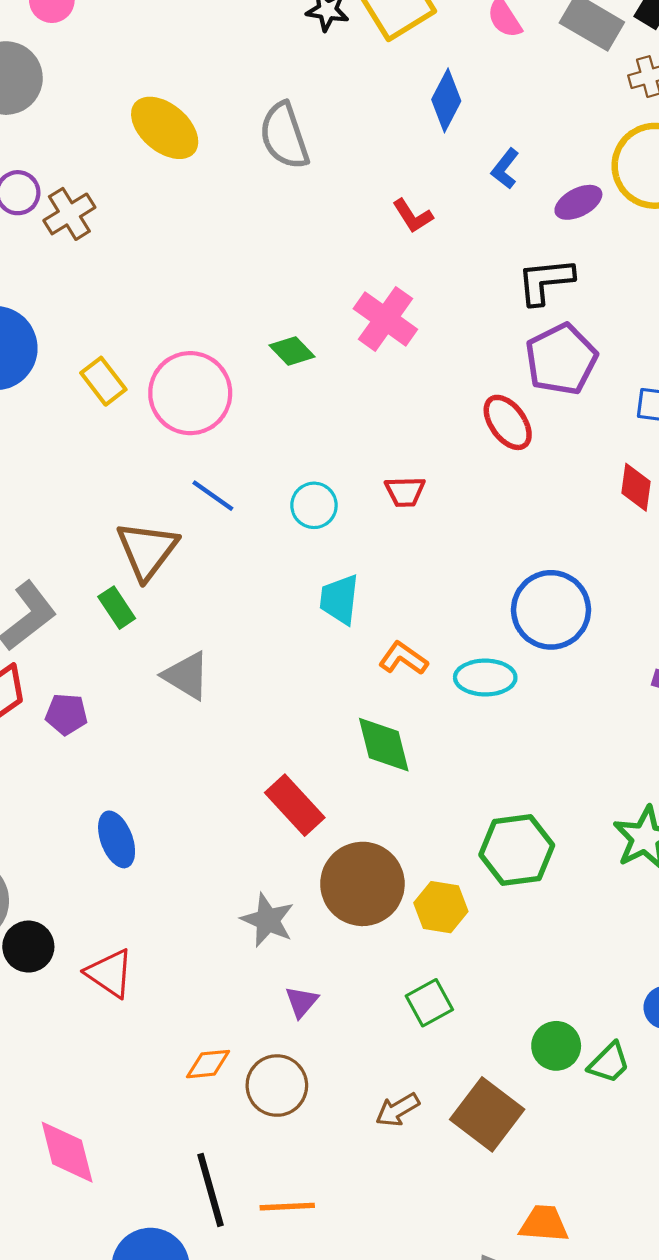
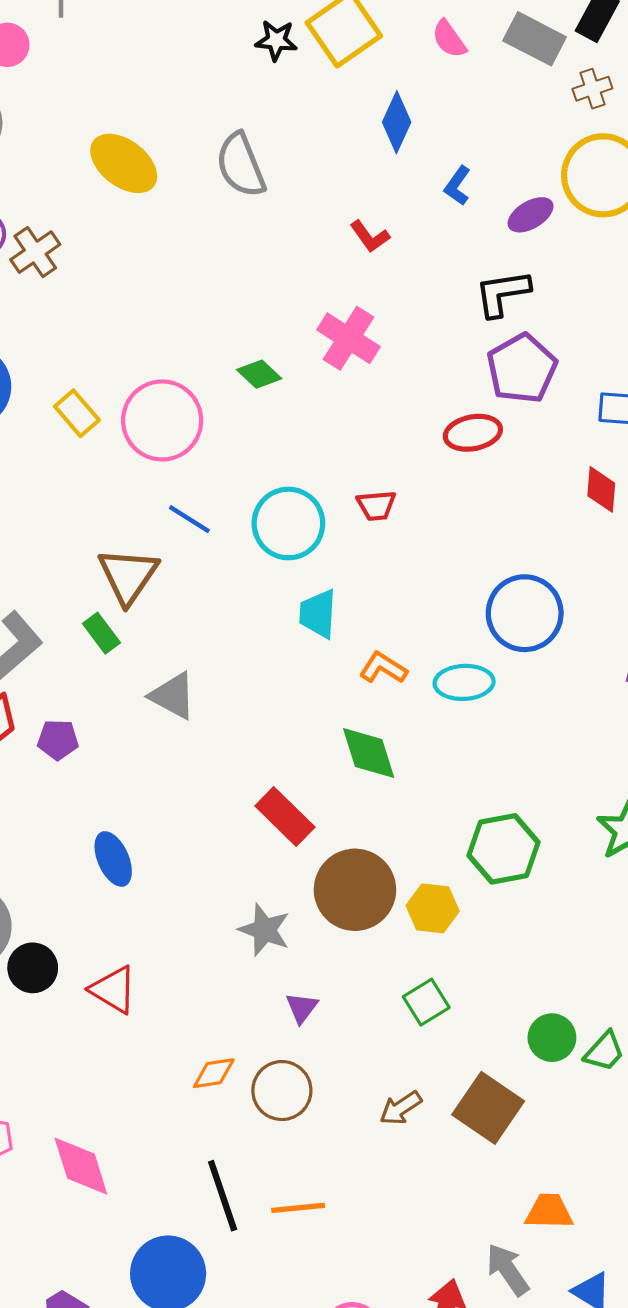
red ellipse: (508, 422) -> (473, 433), turned -62
cyan circle: (314, 505) -> (288, 523), size x1.6

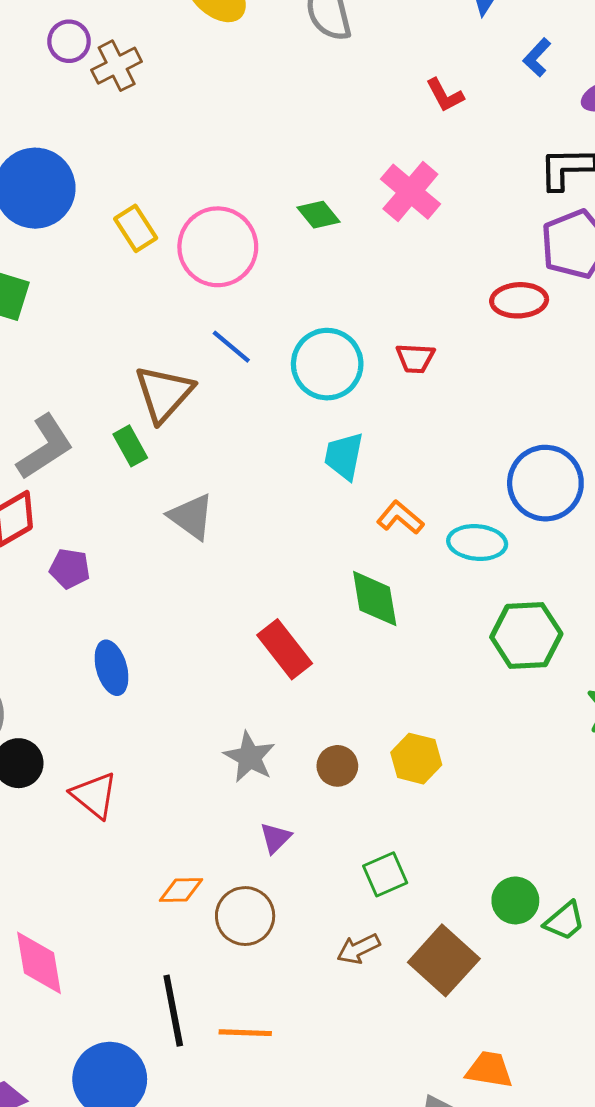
purple pentagon: (58, 740) -> (70, 569), moved
green hexagon: (504, 849) -> (526, 635), moved
brown circle: (355, 890) -> (337, 766), moved, size x0.5
green square: (426, 1002) -> (385, 874), moved

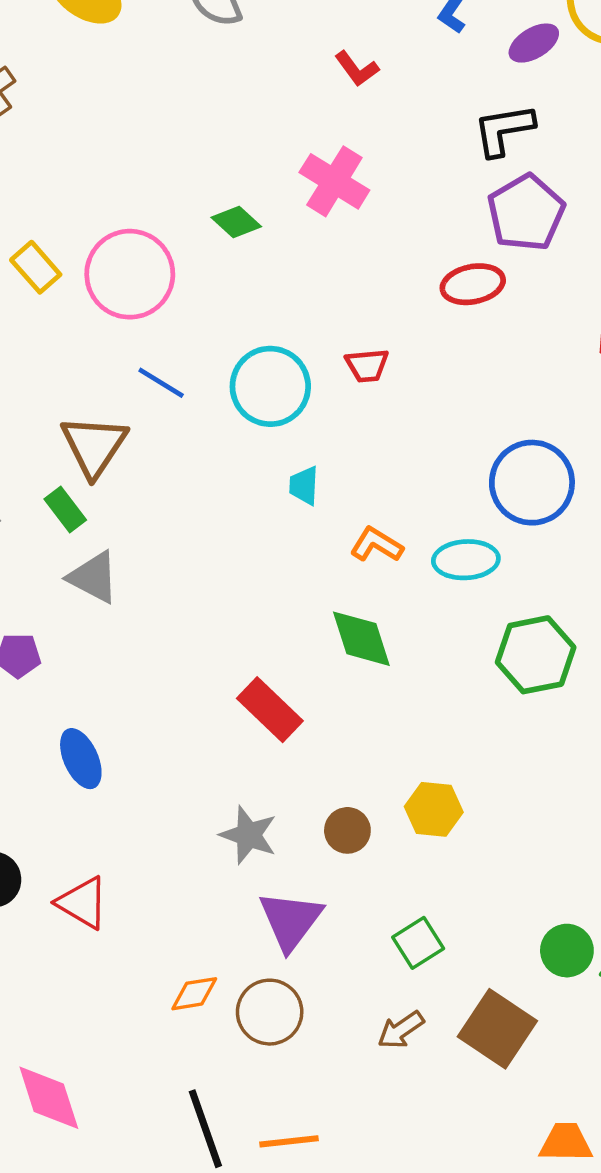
cyan trapezoid: (344, 456) -> (304, 486), size x0.7
gray triangle: (191, 517) -> (94, 577), moved
purple triangle: (275, 838) -> (291, 920), size x1.8

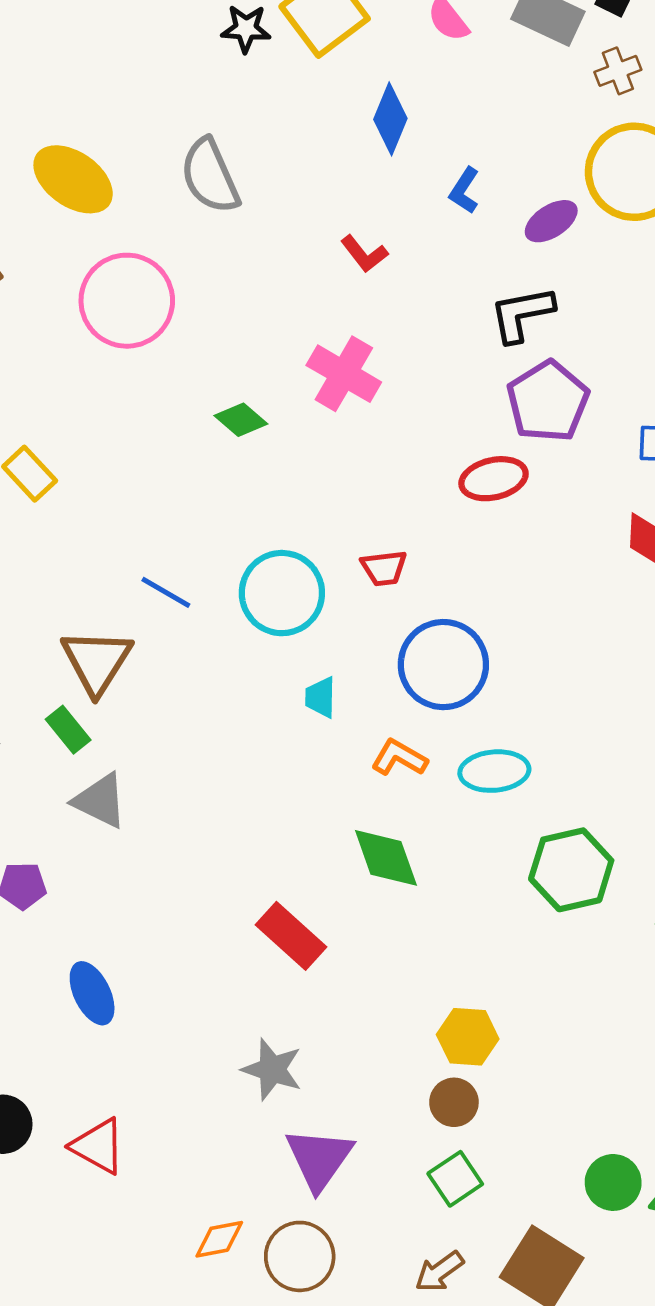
pink circle: (130, 274) -> (127, 301), moved
blue circle: (532, 483) -> (443, 665), moved
brown circle: (347, 830) -> (454, 1102), moved

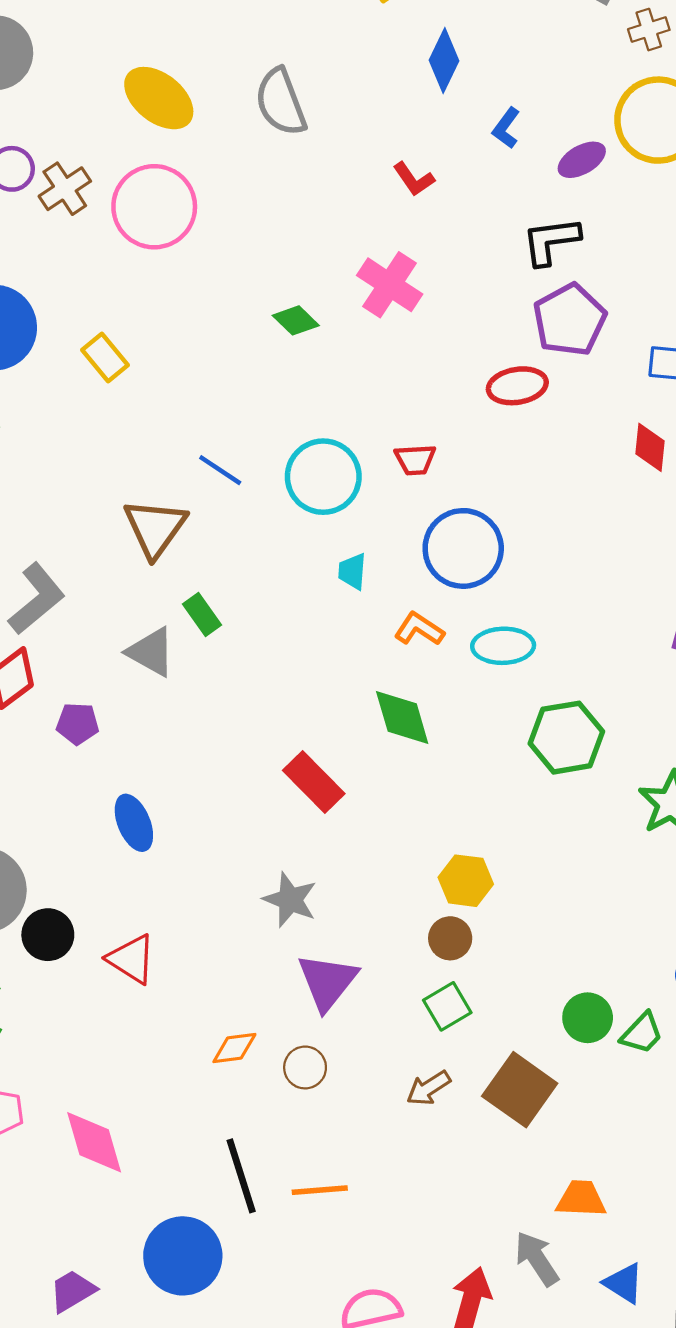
pink circle: (127, 301) -> (154, 207), moved
green rectangle: (68, 730) -> (202, 615), moved
brown circle: (300, 1256) -> (305, 1067), size x0.7

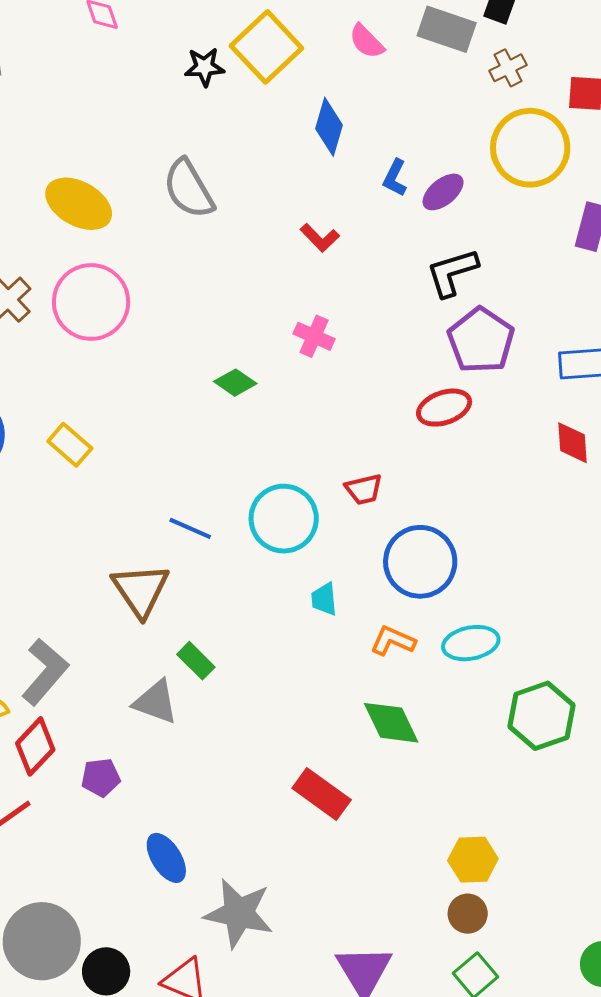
purple ellipse: (582, 160) -> (443, 192), moved
pink cross: (390, 285) -> (314, 336), size x0.7
gray star: (290, 900) -> (239, 913), moved, size x1.4

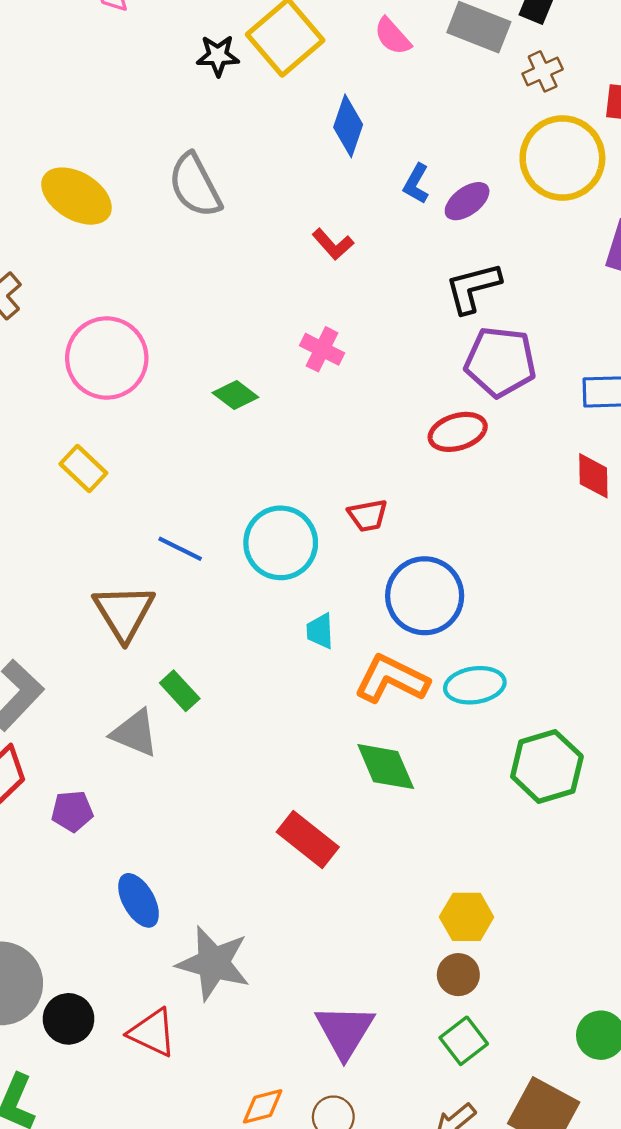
pink circle: (91, 302) -> (107, 358), moved
purple pentagon: (481, 340) -> (500, 362), turned -30
yellow rectangle: (70, 445) -> (83, 468), moved
orange L-shape: (393, 641) -> (392, 679), size x1.5

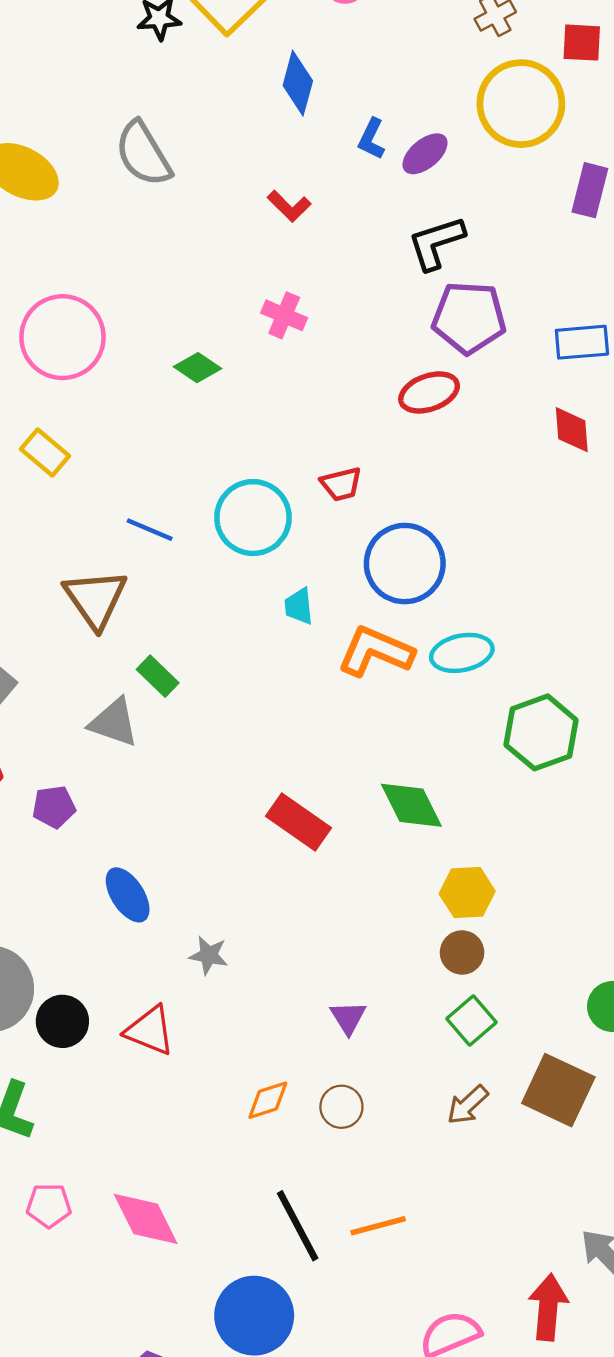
green diamond: (386, 767) -> (411, 805), moved
gray star: (213, 963) -> (209, 955), size x0.5
purple triangle: (345, 1031) -> (348, 1018), size x0.6

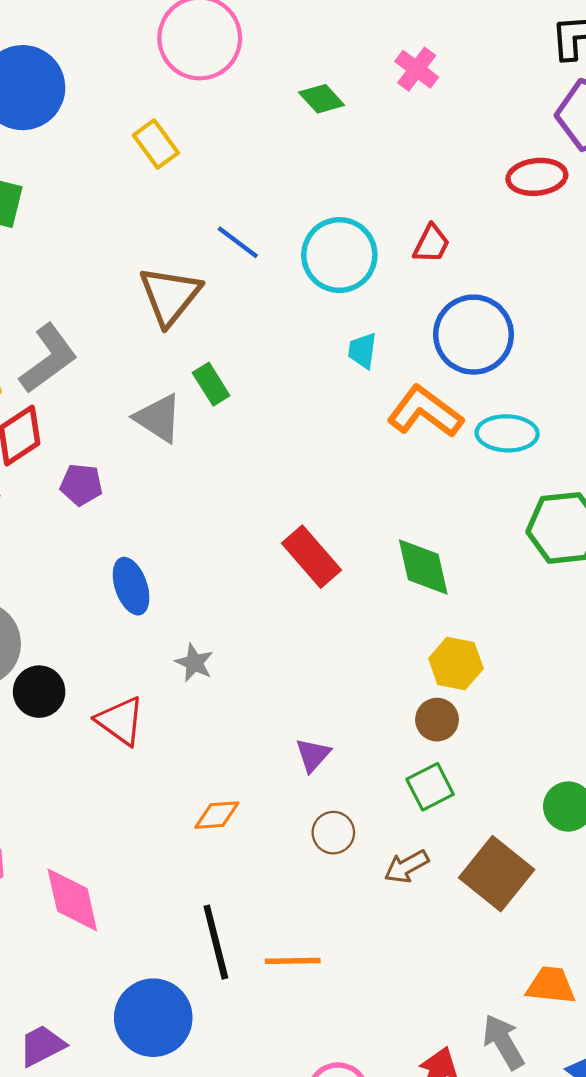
red trapezoid: (341, 484) -> (431, 244), turned -63
brown circle: (341, 1107) -> (333, 833), moved

